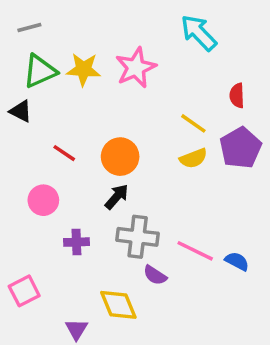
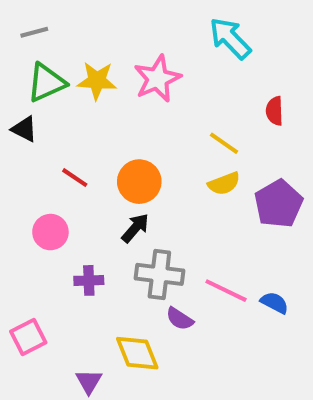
purple pentagon: (240, 148) -> (279, 204), moved

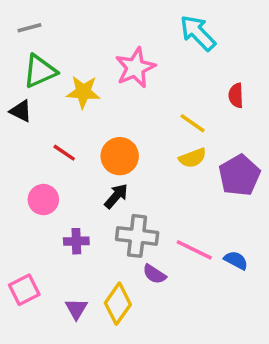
yellow star: (97, 81) -> (83, 92), moved
yellow diamond: (137, 353) -> (118, 304), turned 57
purple triangle: (89, 381) -> (76, 309), moved

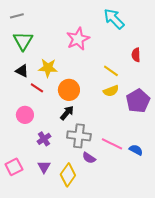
green triangle: (40, 71) -> (23, 41), turned -35
yellow star: (83, 92) -> (48, 68), moved
black triangle: (21, 111) -> (22, 71), moved
purple cross: (76, 241) -> (44, 139), turned -32
purple triangle: (76, 309) -> (44, 167), moved

